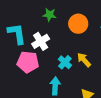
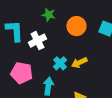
yellow arrow: (84, 60) -> (79, 63), turned -77
pink pentagon: (28, 62) -> (22, 73), moved

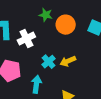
green star: (49, 15) -> (46, 15), moved

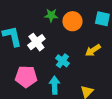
yellow arrow: (68, 61) -> (93, 50), moved

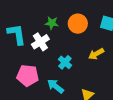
green star: (51, 15) -> (52, 23), moved
cyan arrow: (55, 85) -> (55, 86), turned -54

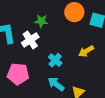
orange circle: (78, 24) -> (74, 12), moved
cyan arrow: (55, 86) -> (56, 84), moved

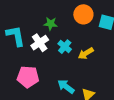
yellow arrow: (86, 51) -> (86, 53), moved
cyan cross: (55, 60) -> (65, 47), moved

